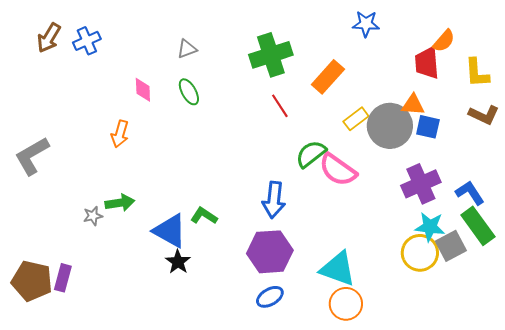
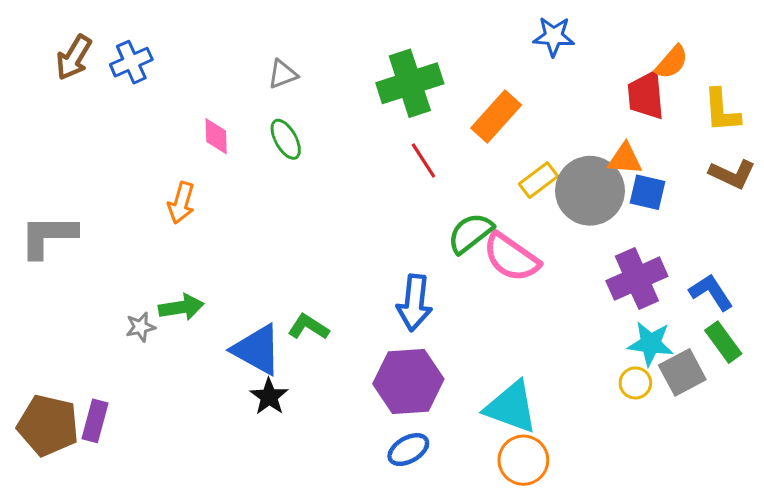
gray L-shape: (32, 156) -> (48, 236), turned 30
green rectangle: (478, 226) -> (723, 342), size x0.7
yellow circle: (420, 253) -> (635, 383), size x0.6

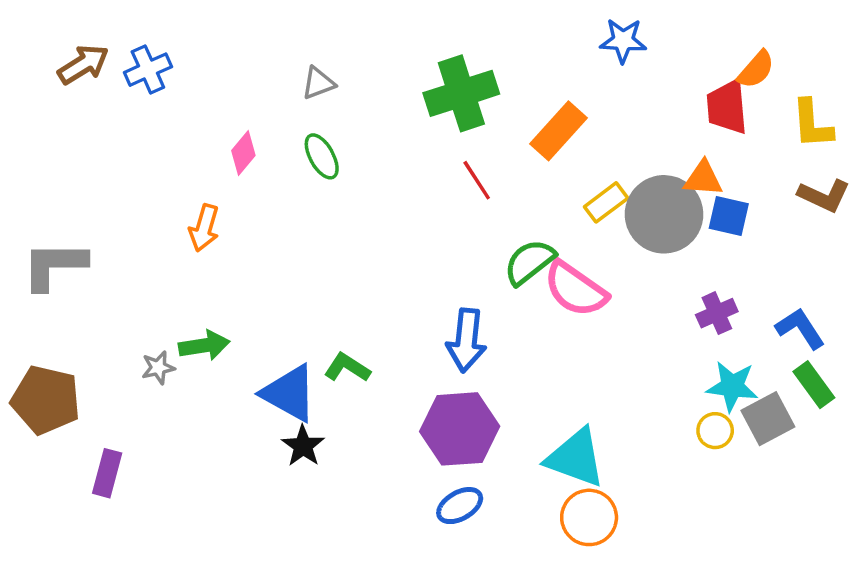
brown arrow: (74, 58) -> (83, 64), turned -153
pink diamond: (216, 136) -> (243, 153), turned 42
purple cross: (637, 279) -> (717, 313), size x0.6
brown pentagon: (48, 425) -> (46, 400), moved

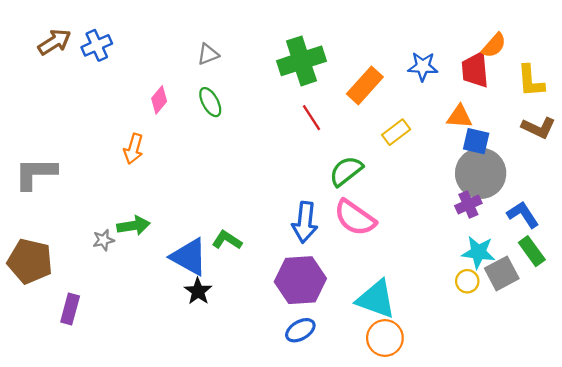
blue star: (623, 41) -> (423, 66), moved
gray circle: (664, 214) -> (481, 173), moved
pink semicircle: (575, 289) -> (355, 218), moved

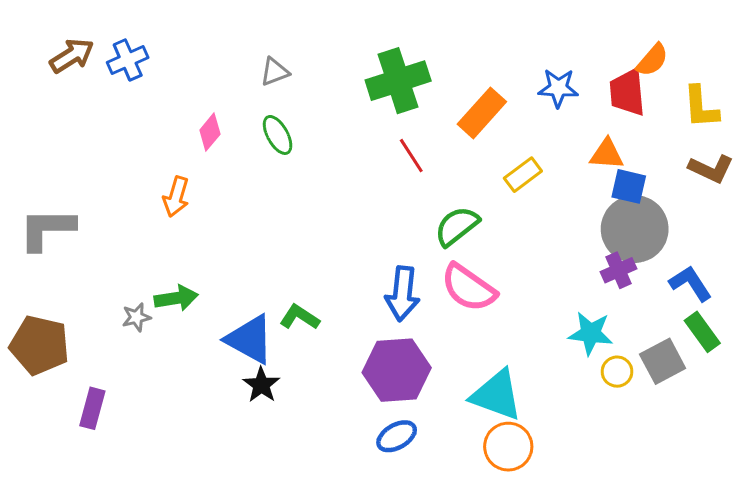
cyan star: (478, 252) -> (591, 333), moved

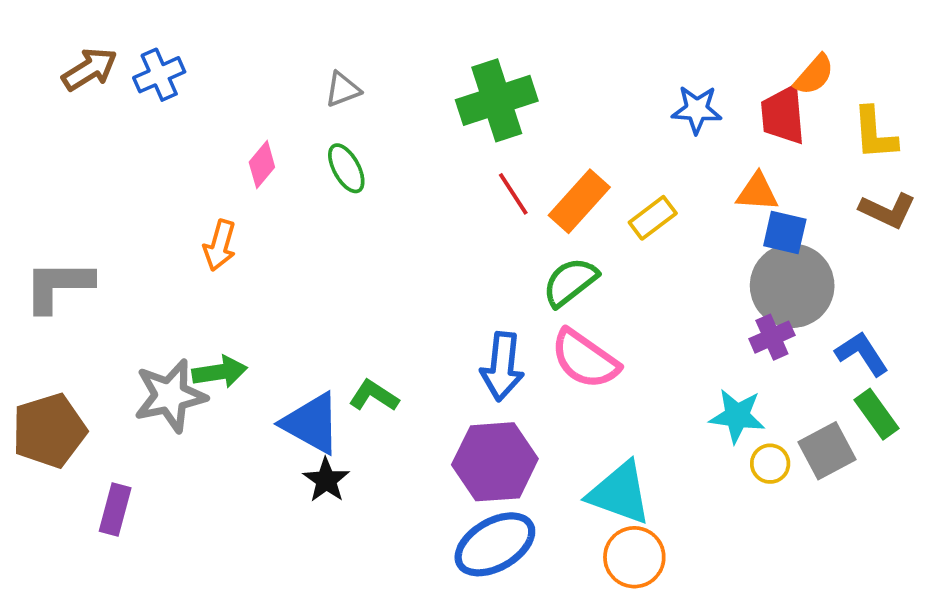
orange rectangle: (482, 113) -> (579, 201), moved
gray star: (136, 317) -> (170, 396), size x2.0
brown pentagon: (39, 345) -> (49, 431), turned -30
blue ellipse: (397, 436) -> (495, 544), size x1.6

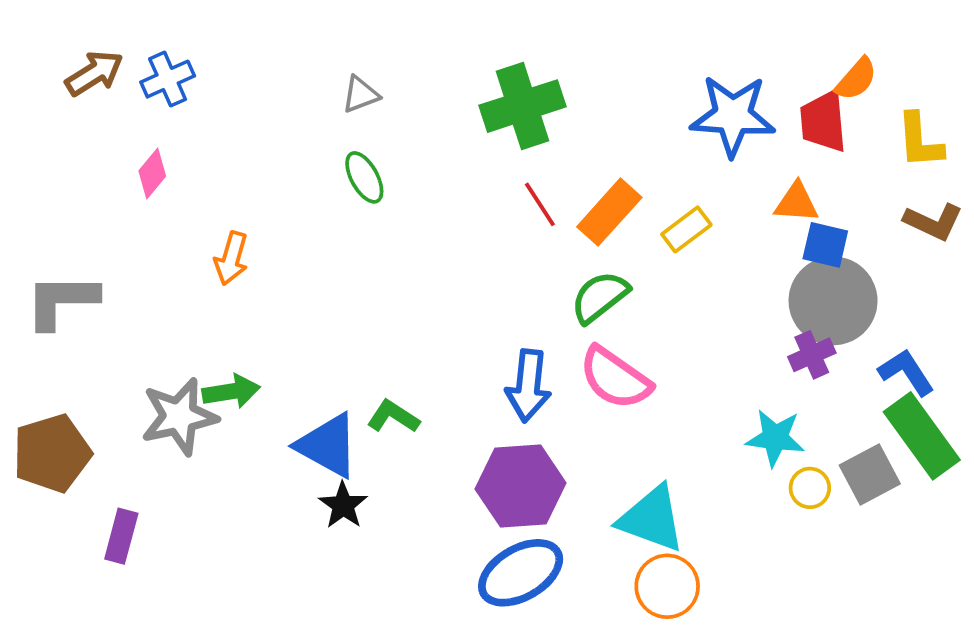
blue star: (697, 110) -> (733, 116), size x1.6
pink diamond: (262, 165) -> (152, 174), moved
green rectangle: (877, 414) -> (922, 436), size x1.6

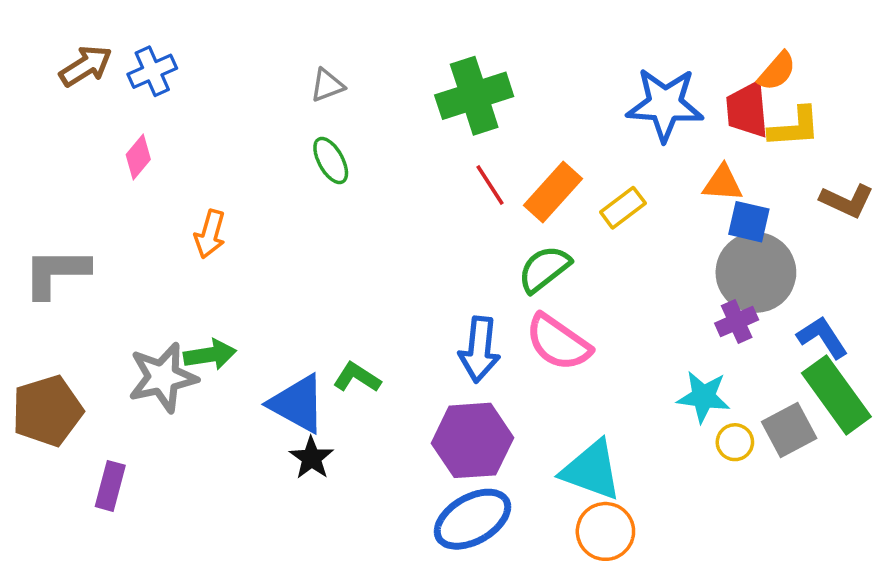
yellow L-shape: (920, 141) -> (794, 127), moved, turned -90

